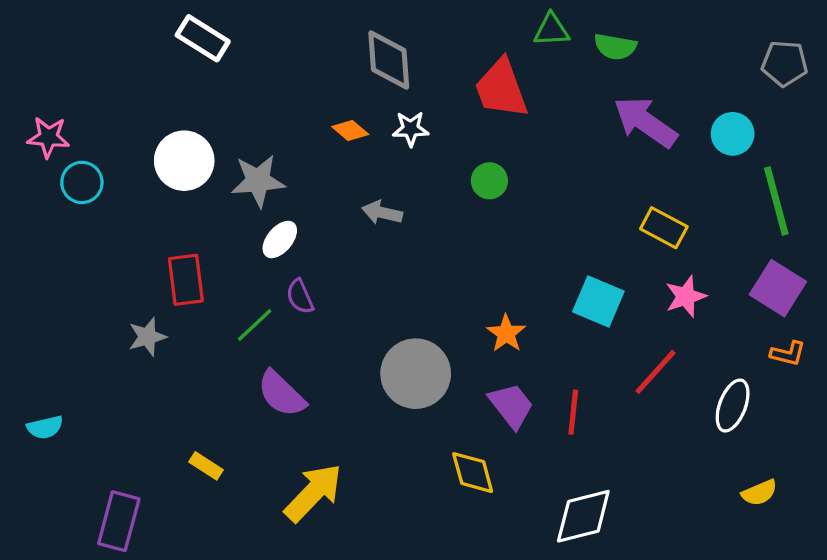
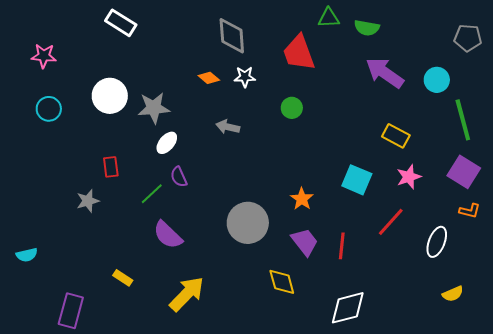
pink star: (48, 137) -> (44, 56), moved
red rectangle: (186, 280) -> (111, 167), size x0.7

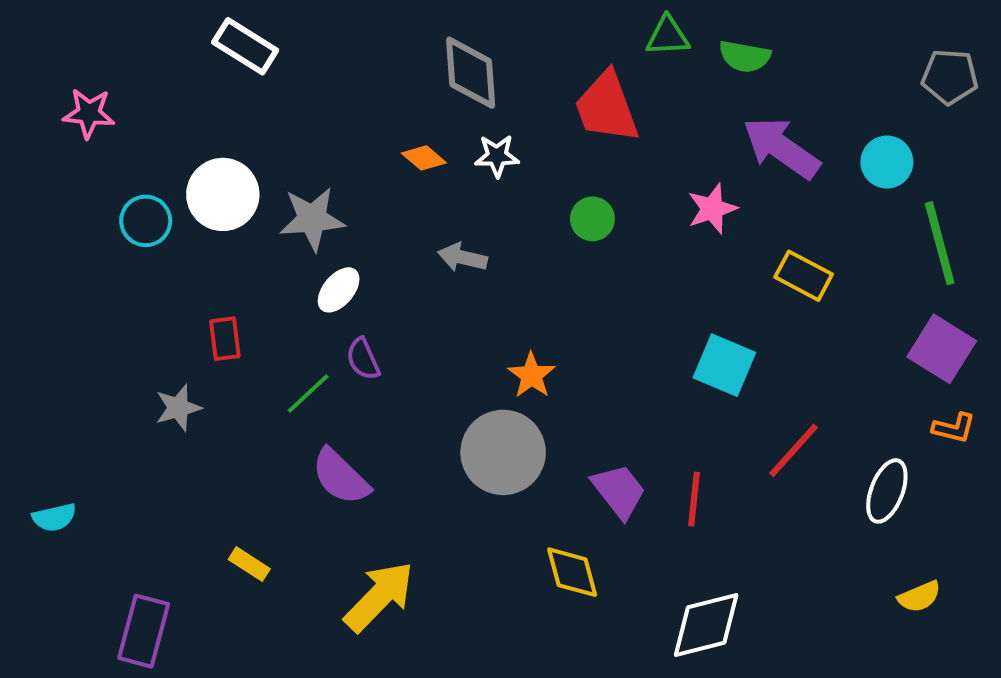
cyan circle: (49, 109) -> (146, 221), moved
pink star: (409, 177) -> (712, 209), moved
orange star: (302, 199) -> (532, 375), moved

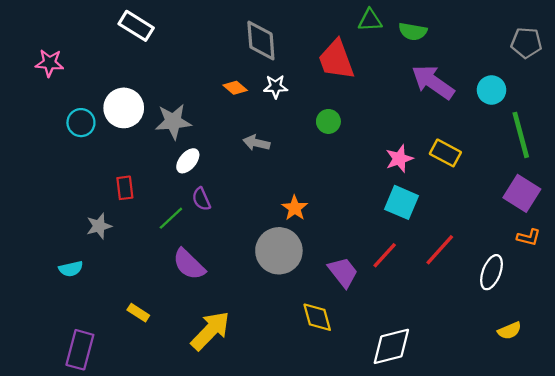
pink star: (712, 209) -> (399, 159), moved
red line: (694, 499) -> (385, 255), moved, turned 36
cyan semicircle: (54, 517) -> (71, 269), moved

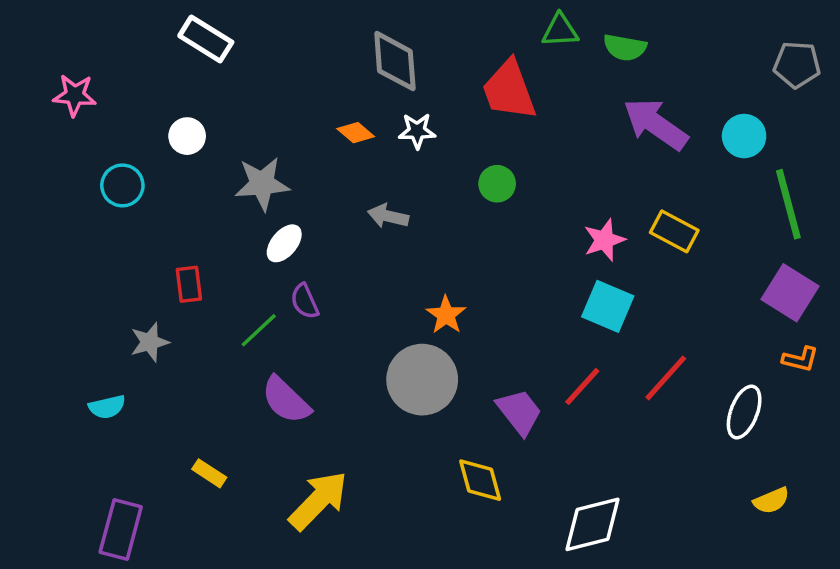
white circle: (124, 108) -> (187, 136), moved, size x0.6

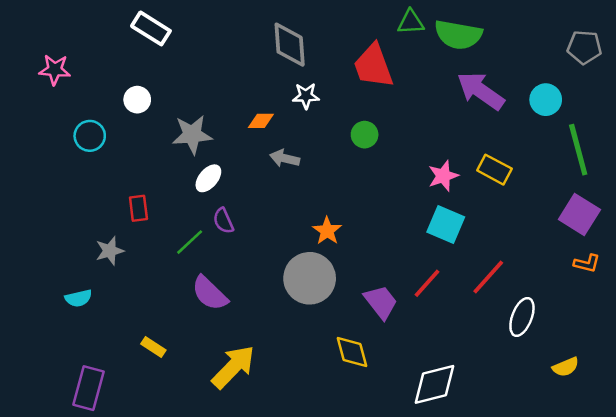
green semicircle: (625, 47) -> (458, 35), size x1.5
orange diamond: (356, 133) -> (261, 121), moved, turned -40
white ellipse: (744, 412) -> (522, 317), moved

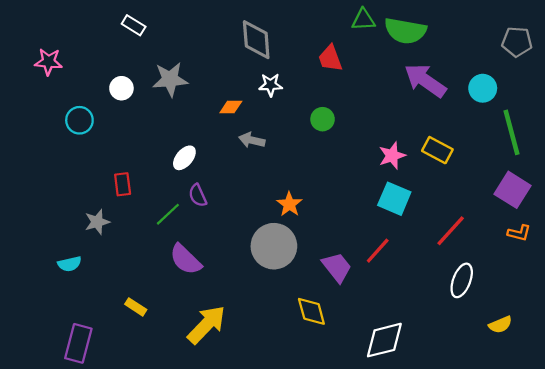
white rectangle: (151, 28) -> (134, 25), size x0.7
red trapezoid: (373, 66) -> (330, 58), size x0.7
gray star: (192, 135) -> (170, 79), moved
red line: (488, 277) -> (451, 231), moved

